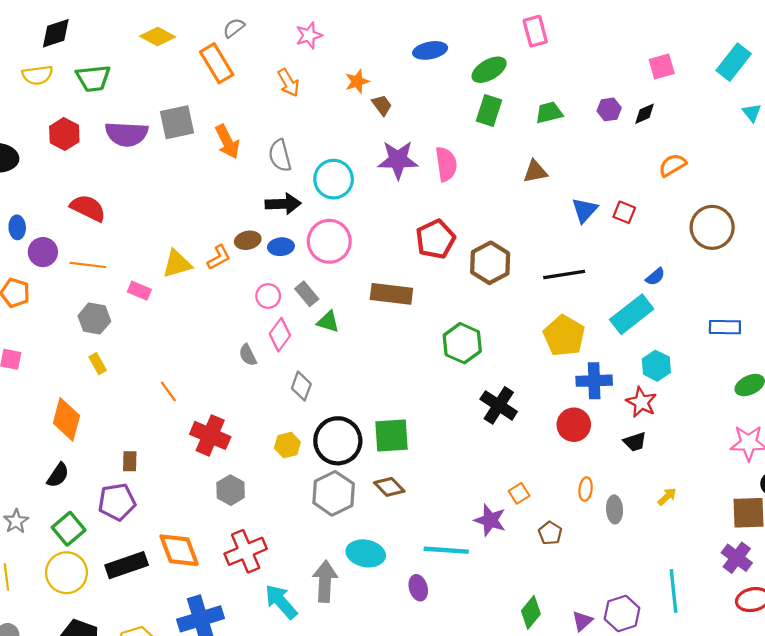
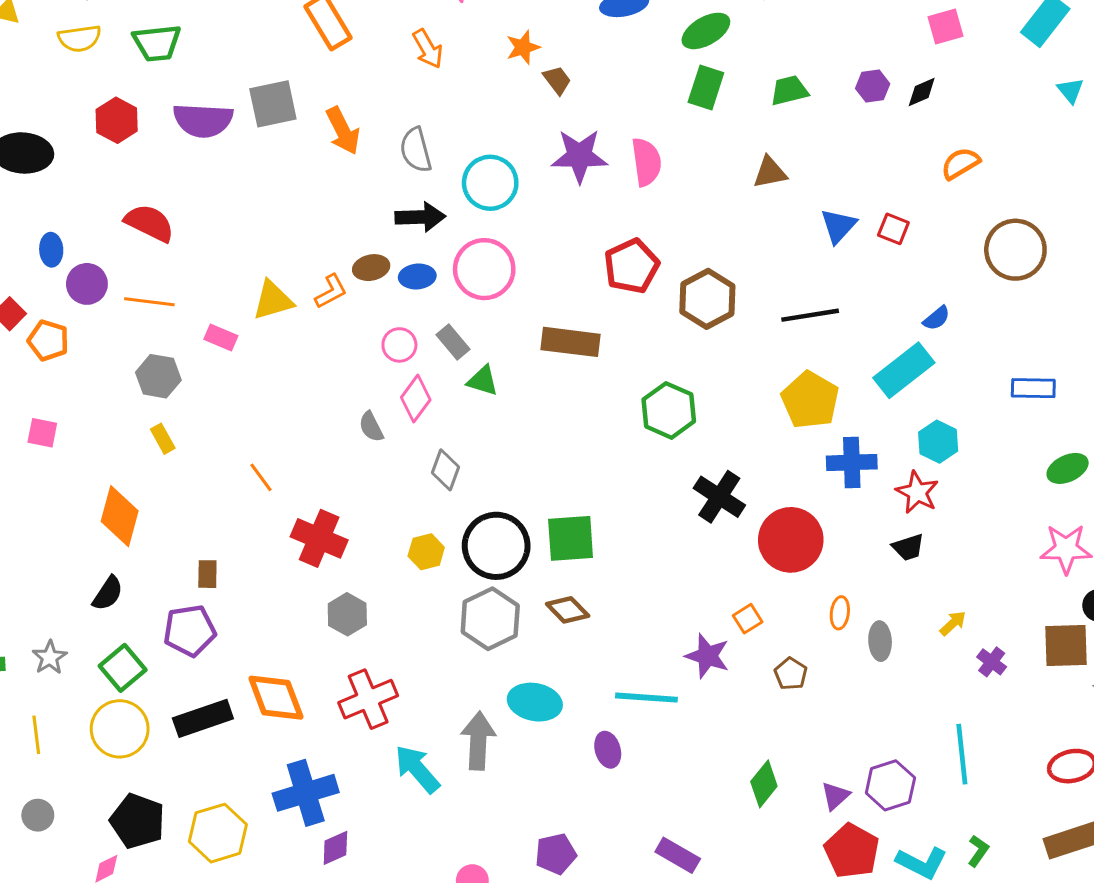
red circle: (574, 425) -> (791, 540), moved, size x1.4
purple cross: (737, 558) -> (992, 662), moved, size x0.7

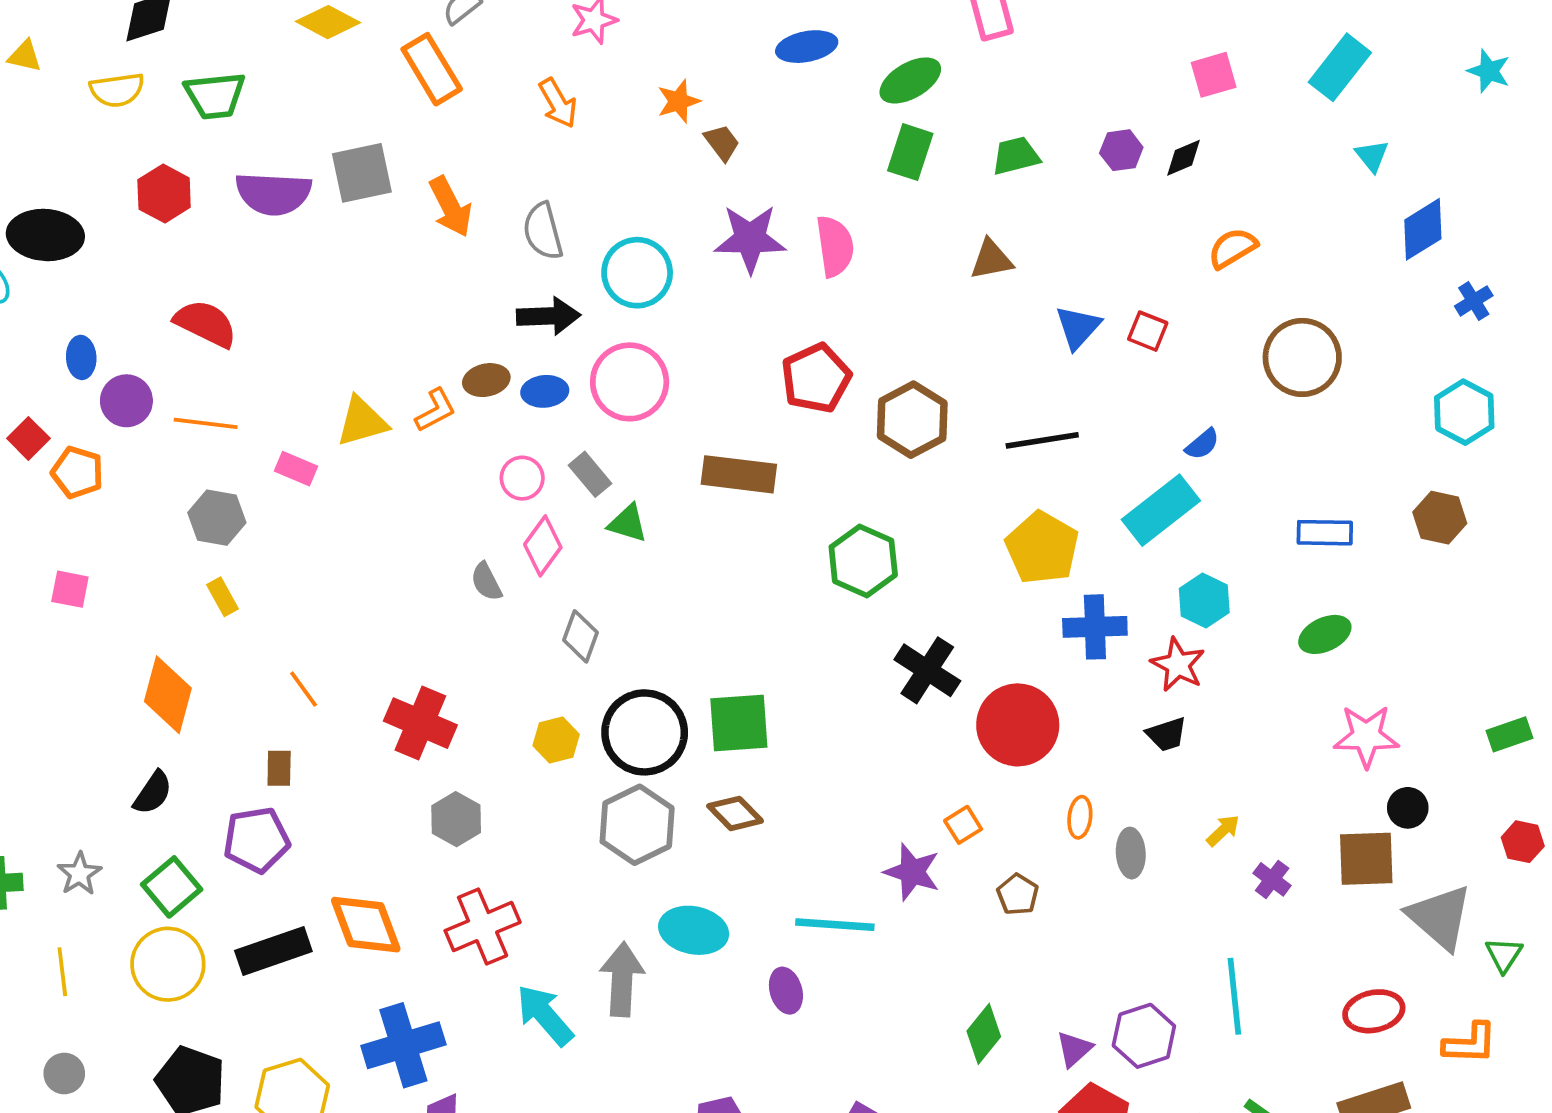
green ellipse: (1068, 468) -> (1325, 634), moved
orange line: (261, 477) -> (304, 689), moved

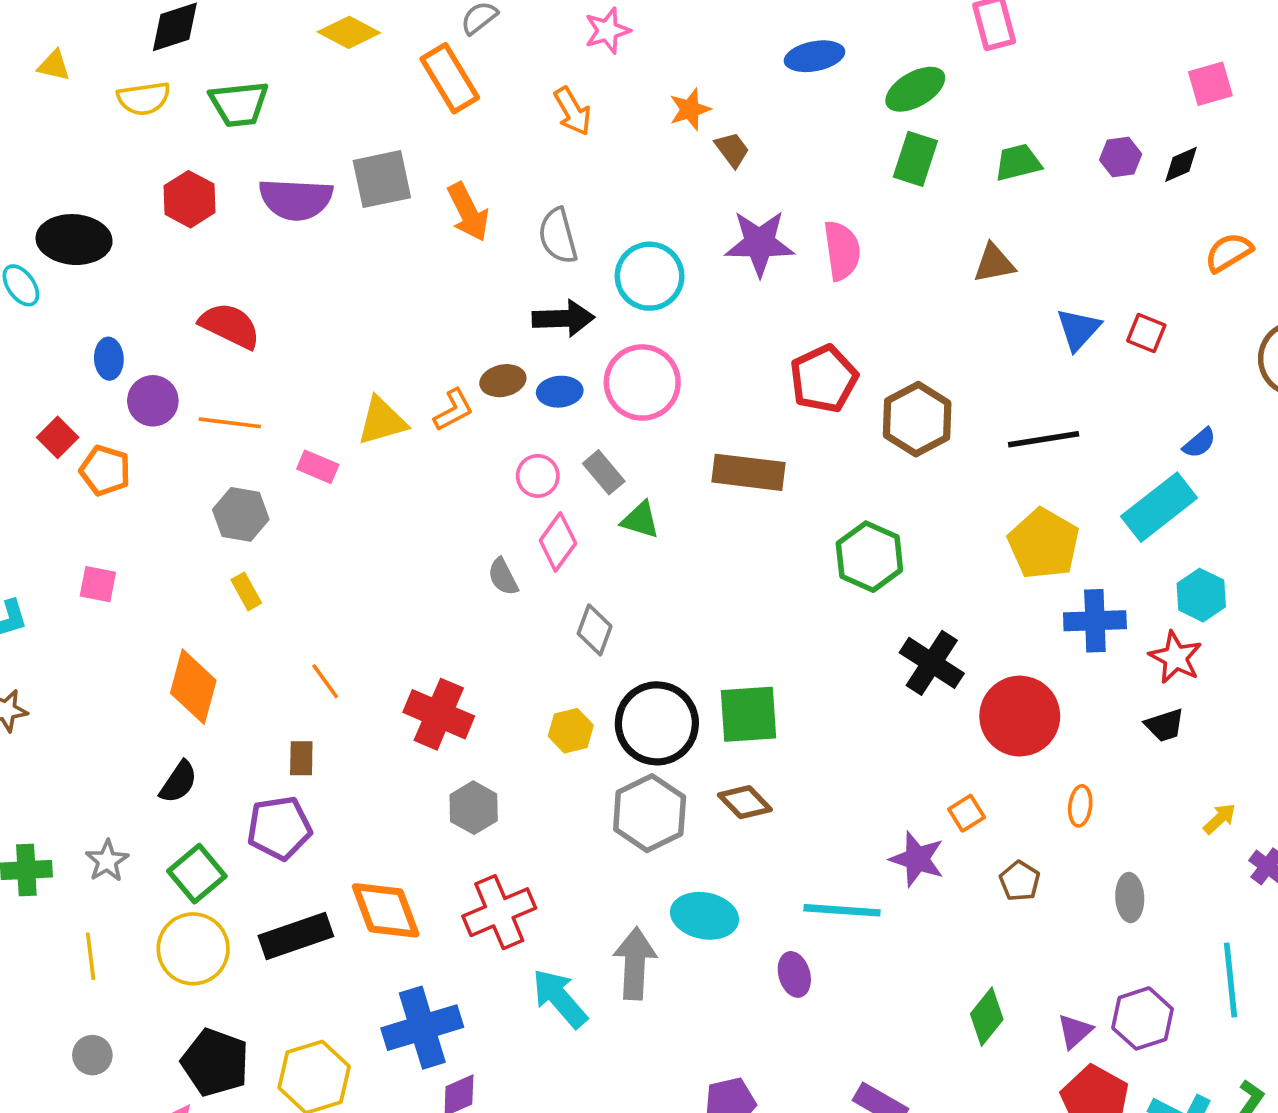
gray ellipse: (1131, 853) -> (1130, 897), moved

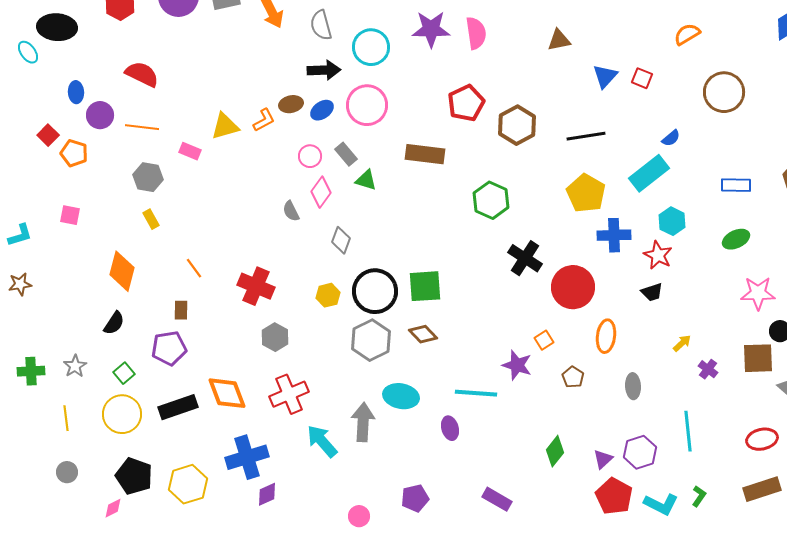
blue ellipse: (560, 392) -> (322, 110), turned -30
orange ellipse: (1080, 806) -> (606, 336), size x1.5
green square: (197, 874) -> (124, 373), size x0.7

